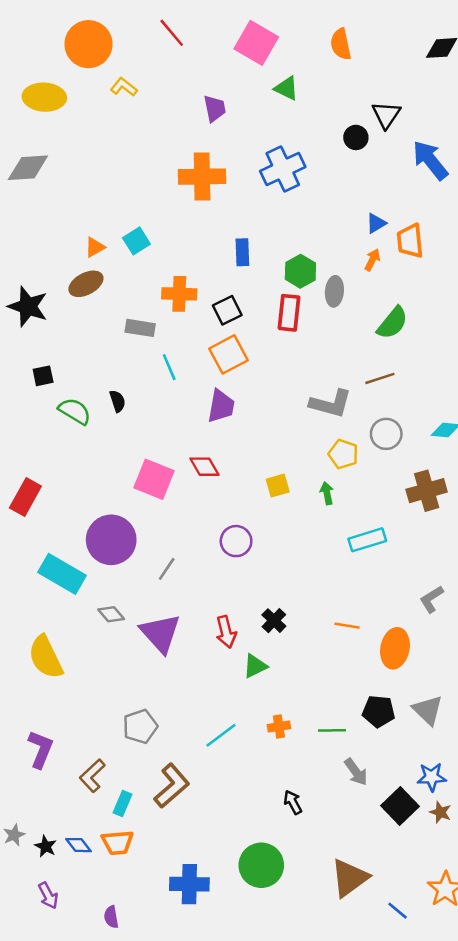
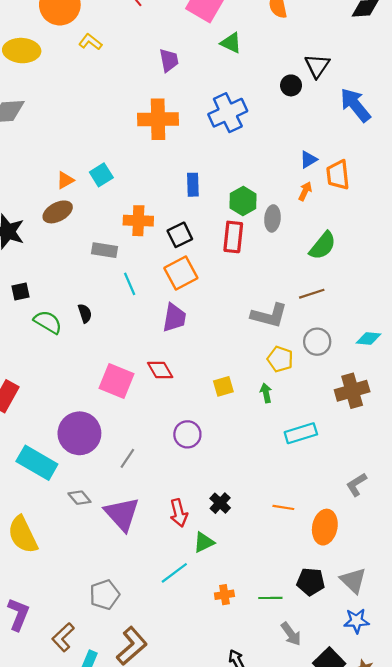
cyan line: (221, 735) -> (174, 573), moved
blue star: (432, 777) -> (356, 621), moved

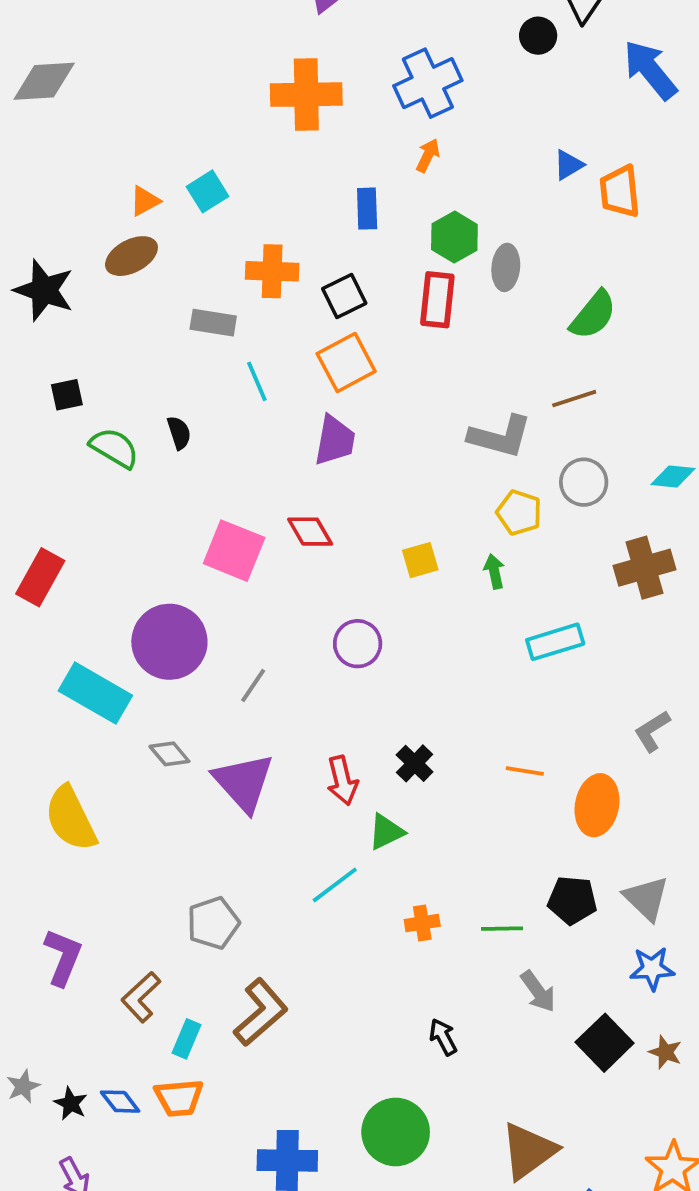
orange arrow: (305, 191) -> (428, 155), moved

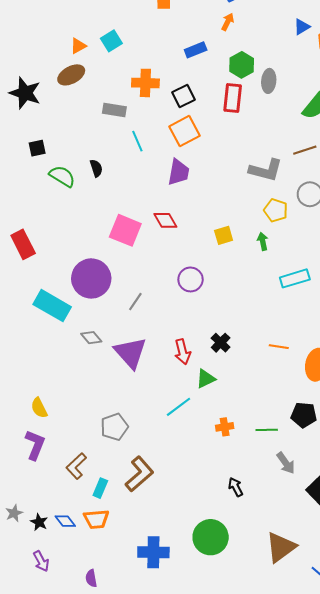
blue rectangle: (367, 209) -> (196, 50), turned 70
red rectangle: (40, 577) -> (23, 244), turned -56
yellow semicircle: (71, 818) -> (39, 408), moved, size x0.6

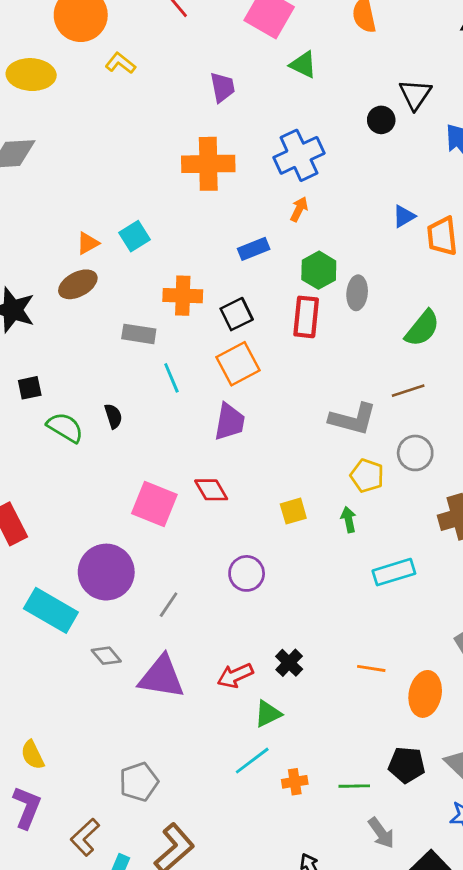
red arrow: (182, 352) -> (235, 676), turned 80
purple triangle: (130, 353) -> (161, 677), turned -39
cyan line: (178, 407) -> (252, 761), moved

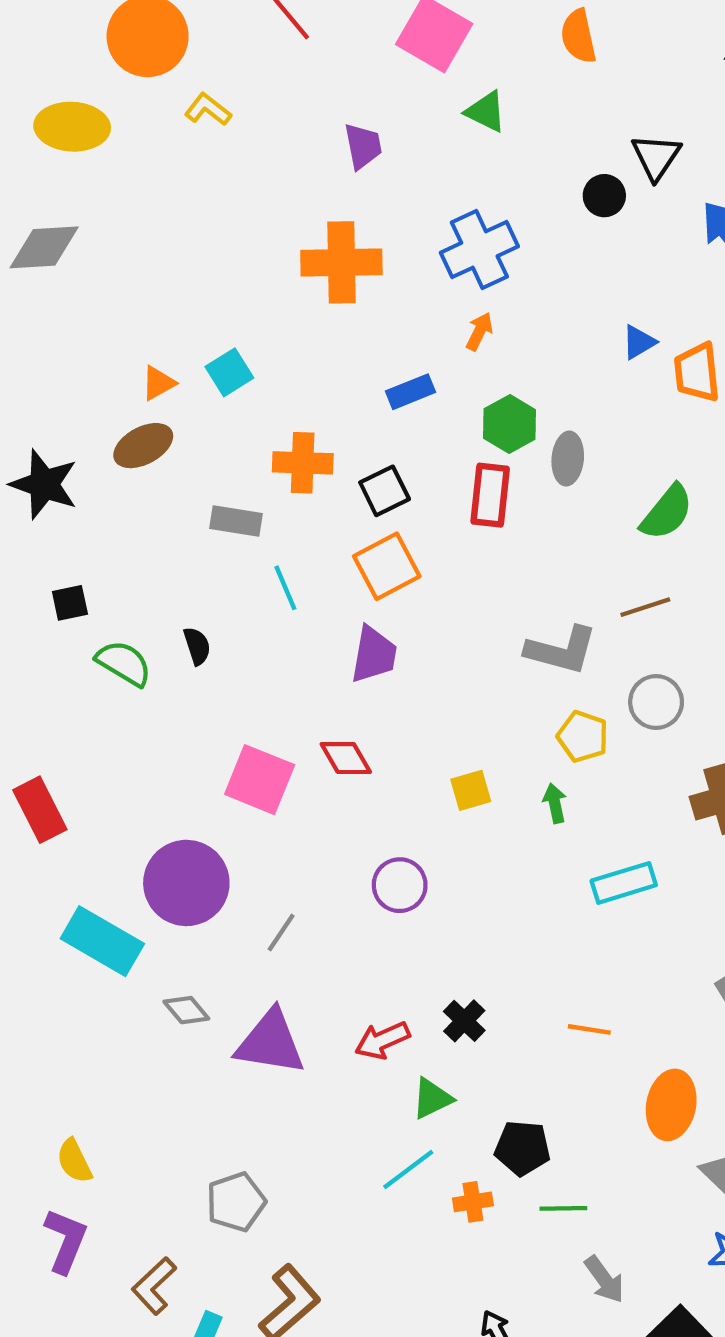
orange ellipse: (425, 694) -> (671, 1105), moved
black pentagon: (407, 765) -> (522, 1148), moved

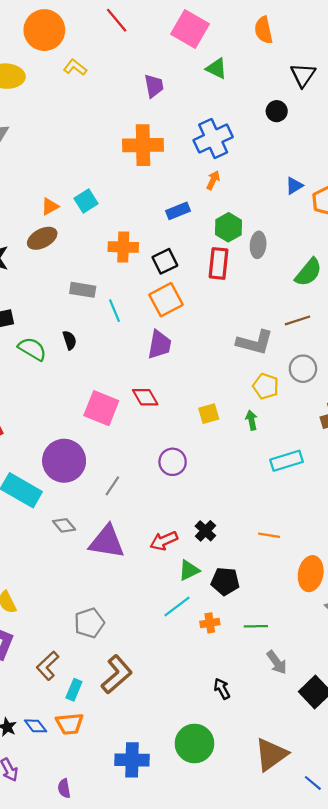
black triangle: (656, 157) -> (303, 75), moved
gray rectangle: (236, 521) -> (83, 290), moved
black pentagon: (522, 1148) -> (225, 581), moved

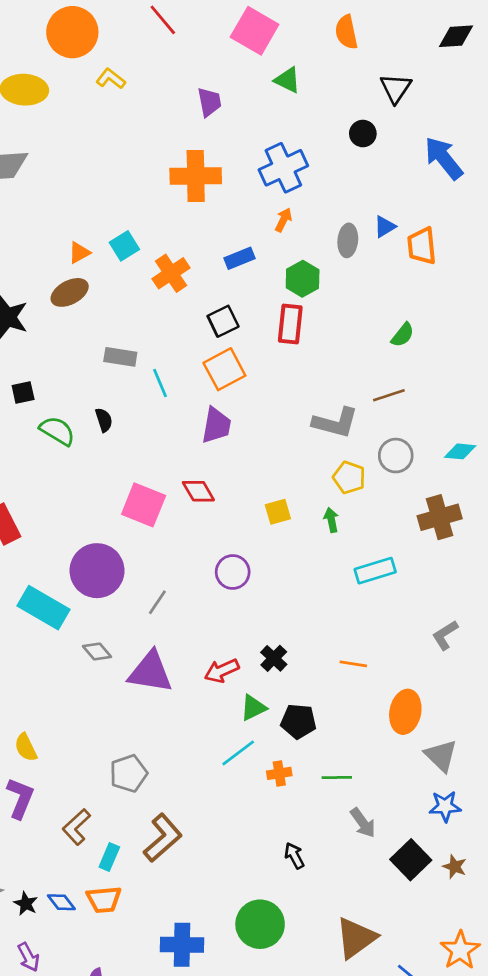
gray ellipse: (258, 245) -> (348, 240), moved
orange cross: (123, 247) -> (171, 273), moved, turned -36
green semicircle: (308, 272) -> (403, 335), size x0.7

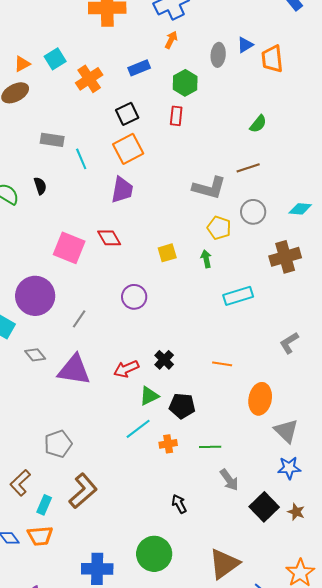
red rectangle: (290, 324) -> (176, 116), size x0.7

